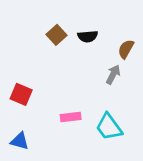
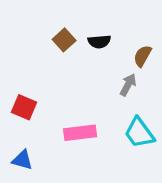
pink rectangle: (71, 117) -> (80, 133), size x1.4
cyan trapezoid: (109, 127) -> (139, 133), moved

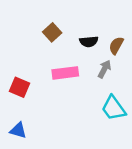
black semicircle: (99, 42) -> (89, 42), moved
pink rectangle: (80, 133) -> (65, 73), moved

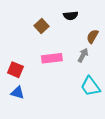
black semicircle: (89, 42) -> (71, 16), moved
blue triangle: (18, 130) -> (18, 93), moved

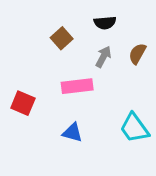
gray arrow: (83, 55) -> (103, 57), moved
blue triangle: (18, 93) -> (72, 133), moved

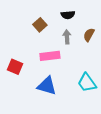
gray arrow: (103, 57) -> (67, 37), turned -32
blue triangle: (72, 133) -> (47, 86), size x1.5

